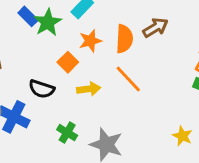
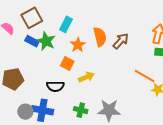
brown arrow: (155, 28) -> (121, 41), moved
orange line: (128, 79) -> (145, 76), moved

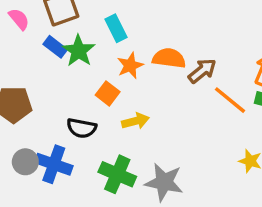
cyan rectangle: (66, 24) -> (116, 28), turned -63
orange semicircle: (100, 37) -> (169, 58), turned -78
orange line: (145, 76) -> (230, 100), moved
green cross: (81, 110) -> (117, 174), size x1.5

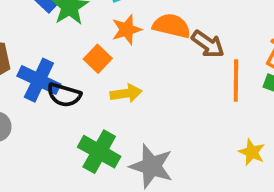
brown arrow: (202, 71) -> (208, 44), turned 68
orange line: (230, 100) -> (236, 81), turned 45
blue cross: (54, 164) -> (39, 80), moved

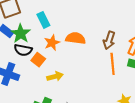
brown arrow: (208, 44) -> (109, 40), moved, turned 78
black semicircle: (64, 95) -> (23, 50), moved

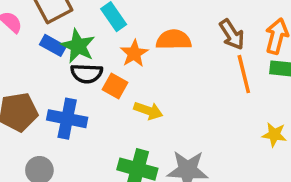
brown arrow: (109, 40) -> (232, 34), turned -42
yellow arrow: (55, 76) -> (148, 111), turned 42

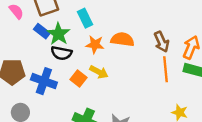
orange star: (134, 53) -> (95, 45), turned 30
orange square: (115, 86) -> (78, 79), moved
yellow arrow: (148, 111) -> (99, 72), moved

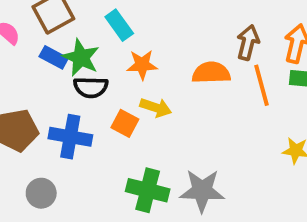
orange semicircle: (122, 39) -> (211, 73), moved
brown arrow: (162, 42) -> (248, 42), turned -132

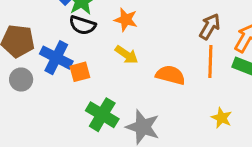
orange semicircle: (211, 73) -> (170, 75), moved
orange square: (125, 123) -> (80, 72), moved, turned 30
gray circle: (41, 193) -> (21, 80), moved

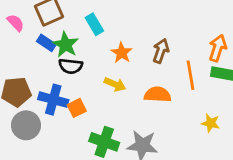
orange star: (126, 20) -> (122, 53), moved, turned 30
brown arrow: (210, 26) -> (161, 51), moved
gray circle: (21, 80) -> (26, 125), size x1.4

